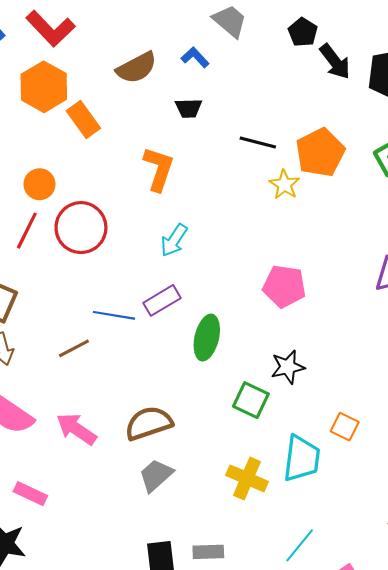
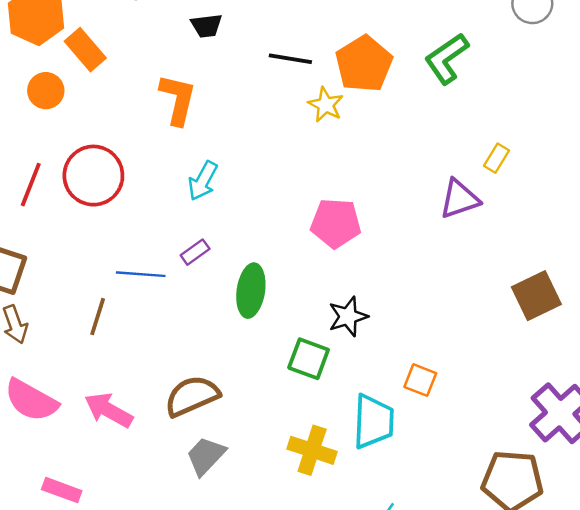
orange circle: (40, 184) -> (46, 91), moved
purple rectangle: (162, 300) -> (195, 252), size x0.7
brown line: (74, 348) -> (98, 317), turned -40

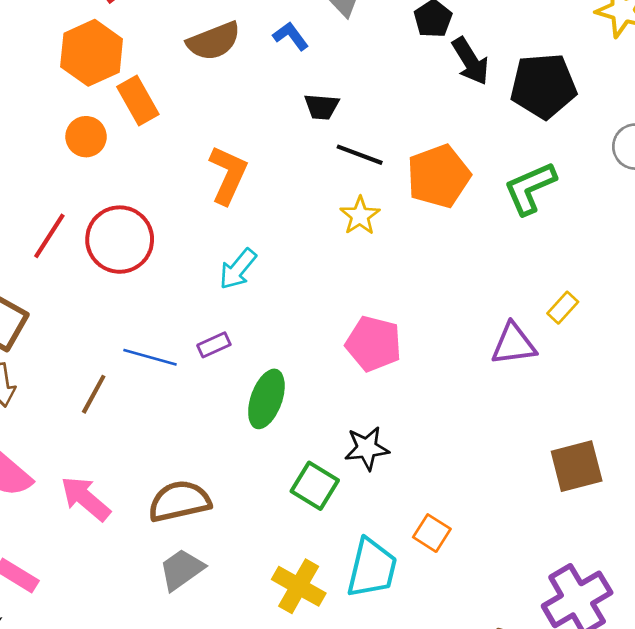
black trapezoid: (206, 26) -> (322, 107), moved
yellow star: (326, 105) -> (360, 216), moved

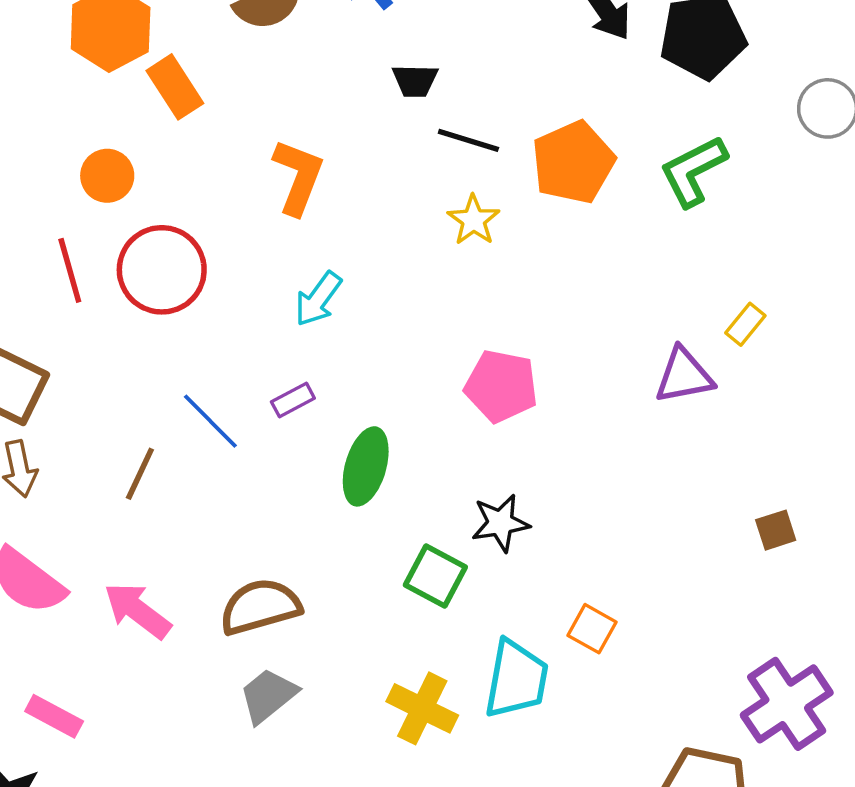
orange circle: (86, 137) -> (107, 176), moved
red line: (49, 236) -> (70, 270), turned -45
blue line: (150, 357) -> (210, 421), turned 33
brown square: (577, 466) -> (776, 530), size x0.6

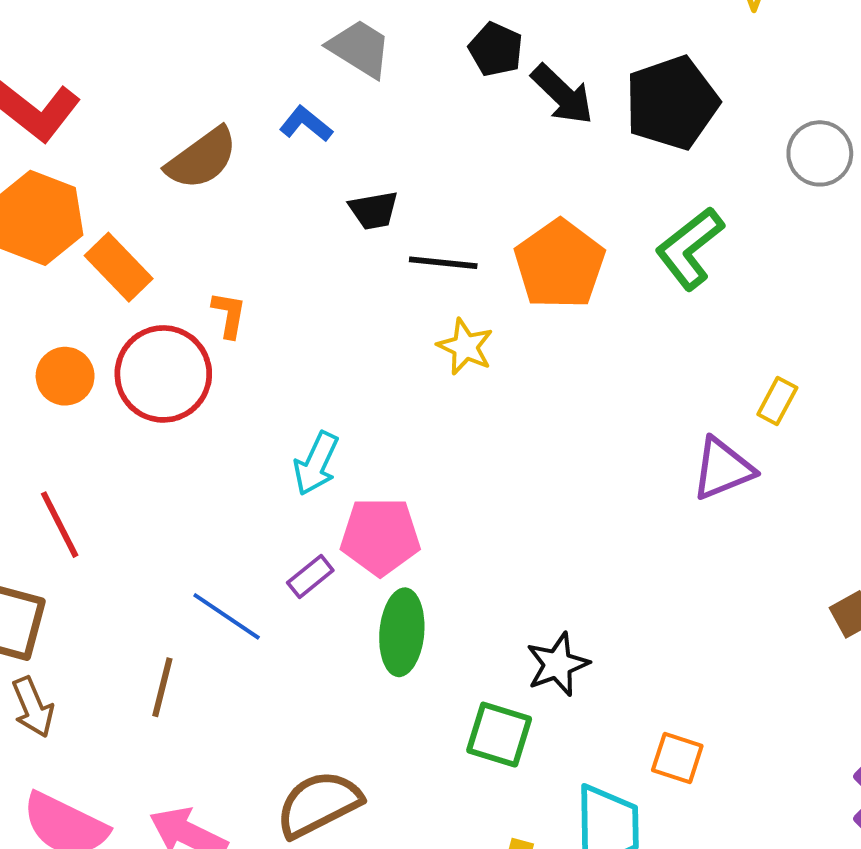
orange L-shape: (298, 177) -> (229, 315), moved, size x0.6
red line: (70, 270) -> (60, 525), moved
red circle: (162, 270) -> (163, 374), moved
pink pentagon: (501, 386) -> (380, 536), moved

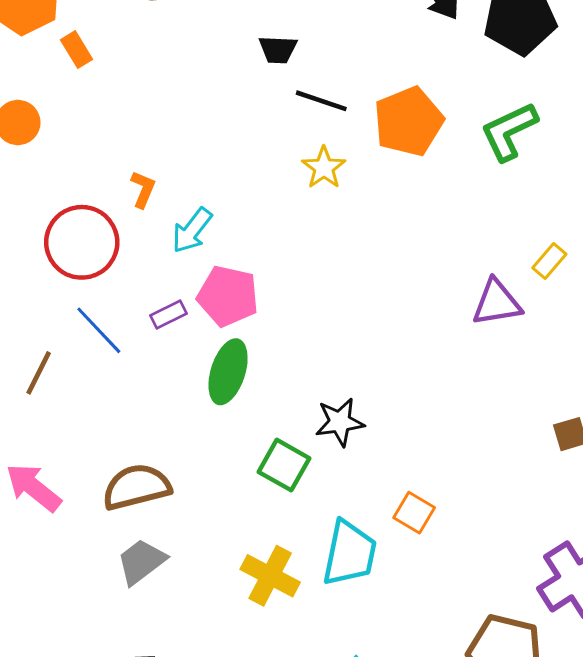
orange rectangle: (119, 267) -> (76, 50), size x0.7
orange L-shape: (229, 315) -> (143, 189), moved
red circle: (163, 374) -> (82, 242), moved

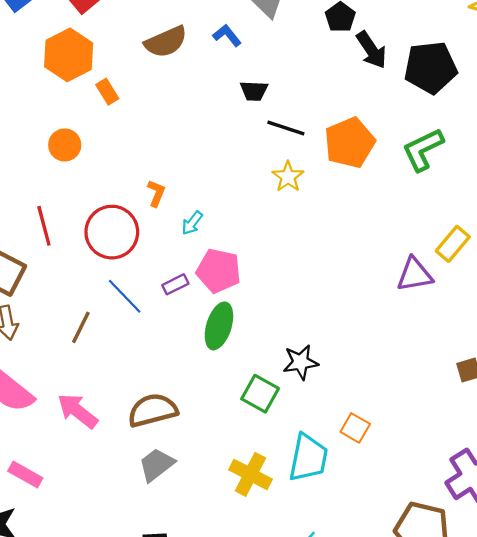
cyan arrow: (192, 230) -> (192, 223), size x0.7
yellow rectangle: (549, 261) -> (453, 244), size x1.4

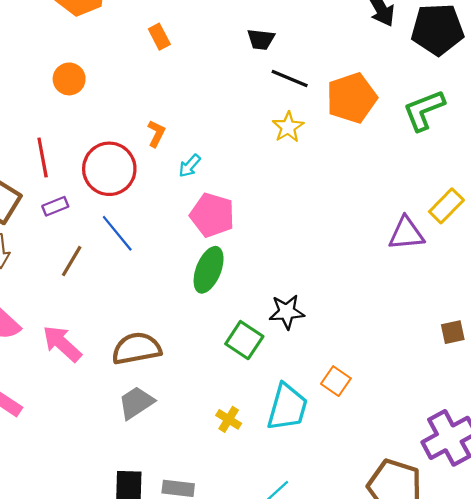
orange rectangle: (107, 92) -> (159, 37), moved
purple rectangle: (175, 284) -> (55, 206), moved
yellow cross: (250, 474) -> (229, 419), size x0.6

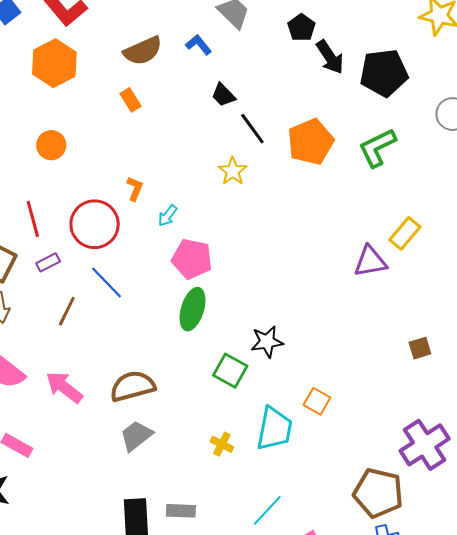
black trapezoid: (261, 39) -> (223, 95), turned 44
black line: (290, 79) -> (252, 129), turned 36
yellow star: (288, 127) -> (233, 171), moved

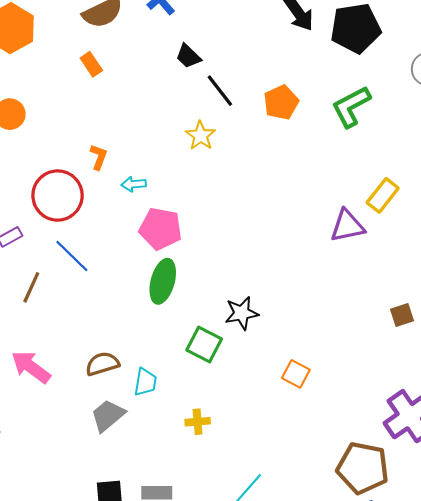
orange pentagon: (311, 142) -> (281, 102), size x0.7
cyan arrow: (168, 216) -> (134, 184), turned 50
brown semicircle: (133, 386) -> (102, 364), size x0.7
cyan trapezoid: (274, 429) -> (145, 382), moved, size x0.6
yellow cross: (222, 444) -> (198, 422), turned -30

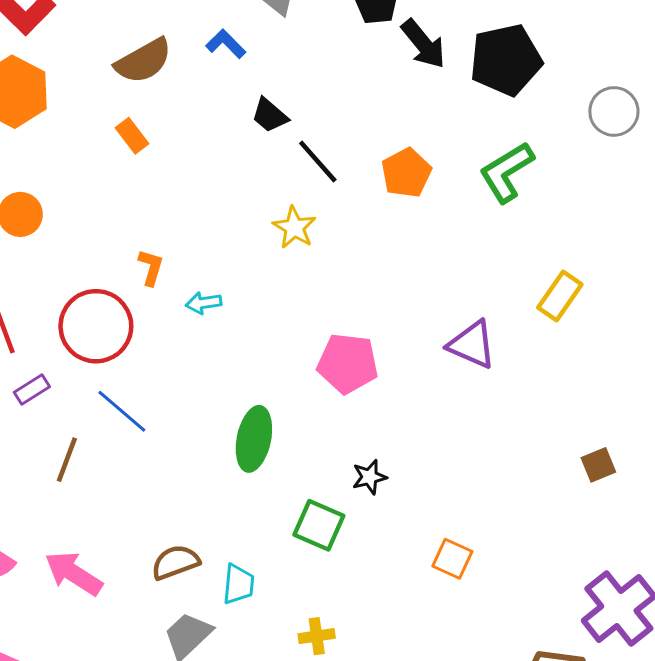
purple triangle: (347, 226) -> (472, 345), moved, turned 39
pink pentagon: (160, 229) -> (348, 363), moved
black star: (242, 313) -> (369, 477), size x0.7

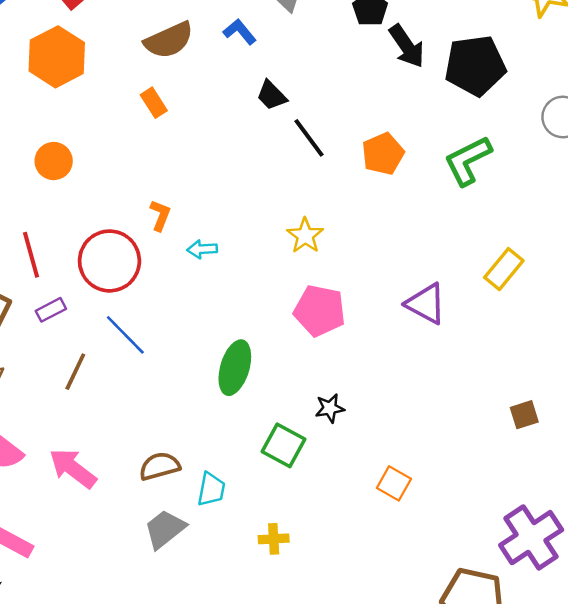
yellow star: (294, 227) -> (305, 236), moved

